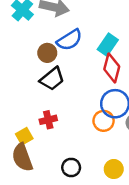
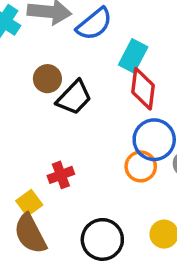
blue semicircle: (69, 40) -> (94, 24), moved
black trapezoid: (52, 79) -> (74, 98), moved
black circle: (71, 167) -> (102, 239), size x1.5

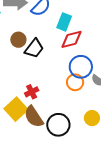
red diamond: (143, 89) -> (72, 39), turned 75
yellow square: (29, 203) -> (16, 109), size x1.6
brown semicircle: (30, 234) -> (34, 117), moved

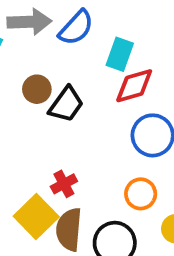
orange circle: (75, 82) -> (141, 194), moved
brown semicircle: (34, 117) -> (69, 229), turned 40

